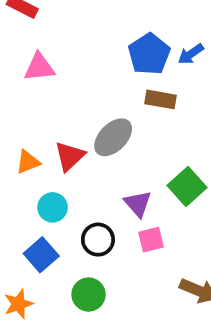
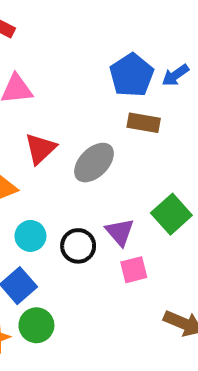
red triangle: (70, 156) -> (40, 149), moved
black circle: (98, 240) -> (78, 246), moved
green circle: (89, 294) -> (36, 325), moved

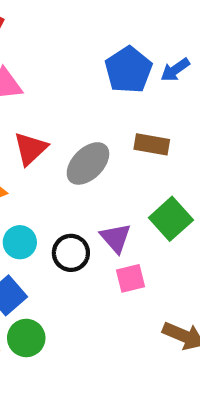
brown rectangle: (144, 123) -> (152, 144), moved

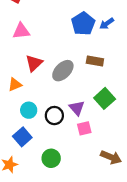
green circle: (26, 338) -> (51, 158), moved

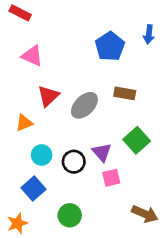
blue arrow: (107, 24) -> (149, 34), moved, turned -48
pink triangle: (21, 31) -> (32, 56), turned 30

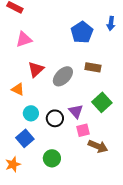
pink triangle: (32, 56) -> (24, 39), turned -42
orange triangle: (24, 123) -> (18, 89), turned 48
brown arrow: (145, 214) -> (98, 146), moved

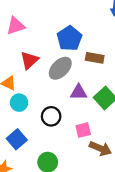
blue pentagon: (82, 32) -> (69, 38), moved
purple triangle: (76, 111) -> (79, 92), moved, turned -49
cyan circle: (31, 113) -> (19, 103), moved

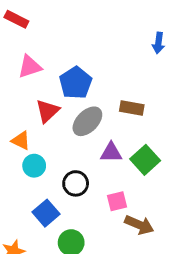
blue pentagon: (69, 38) -> (76, 83), moved
blue square: (17, 139) -> (46, 213), moved

